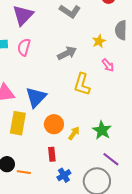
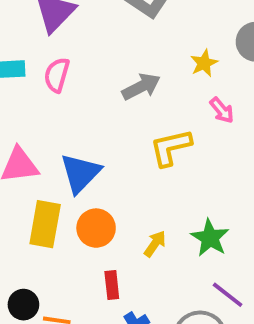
yellow L-shape: (82, 84) -> (171, 148), turned 60
orange circle: (54, 124) -> (96, 228), moved

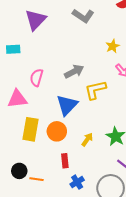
pink semicircle: (57, 75) -> (37, 78), moved
gray arrow: (141, 87) -> (74, 72), moved
blue triangle: (80, 173) -> (67, 105), moved

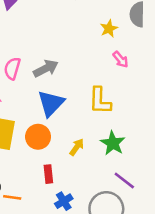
gray arrow: (74, 72) -> (46, 68), moved
yellow L-shape: (95, 90) -> (100, 101), moved, turned -75

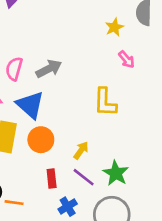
blue triangle: (51, 103) -> (30, 105), moved, turned -32
green star: (113, 143) -> (116, 173), moved
purple line: (124, 181) -> (84, 177), moved

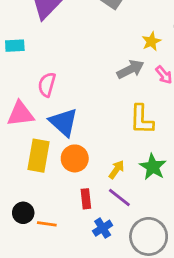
gray arrow: (49, 69) -> (130, 69), moved
green star: (116, 173) -> (153, 167), moved

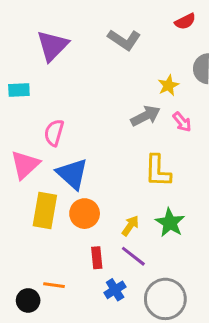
pink triangle: (20, 114) -> (25, 165), turned -36
black circle: (23, 213) -> (28, 300), moved

